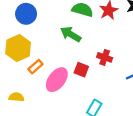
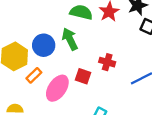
blue circle: (26, 14) -> (44, 45), moved
green arrow: (71, 34) -> (70, 39), turned 36

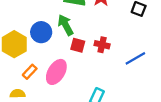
orange rectangle: (34, 75) -> (30, 72), moved
red square: (83, 76) -> (78, 45), moved

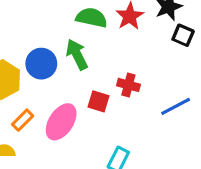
red square: (78, 45) -> (99, 101), moved

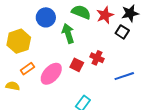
black square: (183, 35) -> (122, 32), moved
blue circle: (41, 64) -> (46, 17), moved

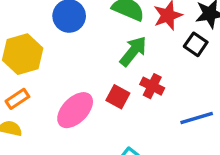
green arrow: (68, 33) -> (133, 51), moved, turned 54
orange rectangle: (27, 69) -> (17, 99), moved

